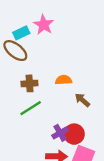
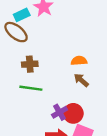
orange semicircle: (64, 80) -> (79, 61), moved
green line: (31, 108) -> (31, 88), turned 40

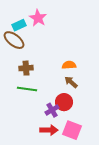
red circle: (73, 113) -> (64, 102), moved

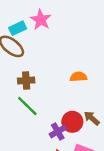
brown arrow: (71, 82) -> (92, 118), moved
green line: (27, 89) -> (27, 106), turned 36

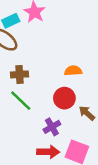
red circle: (72, 122) -> (64, 98), moved

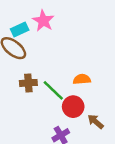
green line: (21, 101) -> (53, 90), moved

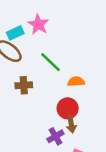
green line: (53, 90) -> (51, 62), moved
brown arrow: (96, 122) -> (71, 124), moved, turned -140

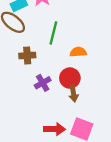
green line: (51, 62) -> (53, 33), turned 60
purple cross: (55, 136) -> (43, 83), moved

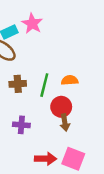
green line: (53, 33) -> (44, 85), moved
purple cross: (43, 83) -> (21, 125), moved, turned 35

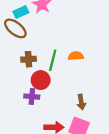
red circle: (61, 107) -> (41, 80), moved
brown arrow: (65, 122) -> (81, 102), moved

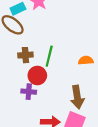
orange semicircle: (76, 56) -> (86, 60), moved
brown arrow: (81, 102) -> (77, 97), size x1.5

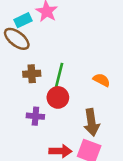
orange semicircle: (86, 60) -> (102, 80), turned 32
red circle: (37, 75) -> (58, 97), moved

